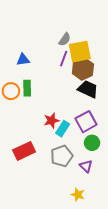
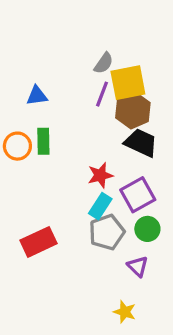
red star: (51, 121) -> (100, 175), moved
gray pentagon: (62, 156) -> (107, 232), moved

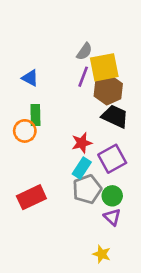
blue triangle: (37, 96) -> (30, 78), turned 36
orange circle: (17, 146) -> (25, 131), moved
green circle: (147, 229) -> (112, 196), moved

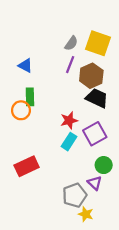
yellow square: (104, 67) -> (98, 43), moved, turned 30
gray pentagon: (87, 189) -> (75, 195), moved
green circle: (112, 196) -> (104, 165), moved

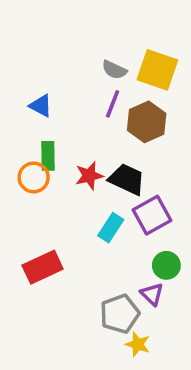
gray semicircle: (71, 43) -> (114, 70), turned 80
black trapezoid: (97, 98) -> (127, 179), moved
red star: (69, 120) -> (89, 176), moved

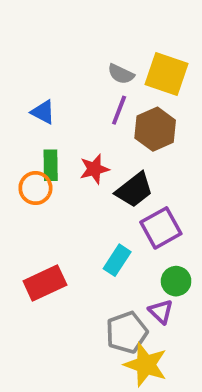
red star: (89, 176) -> (94, 169), moved
black trapezoid: (127, 179) -> (134, 190), turned 117
cyan rectangle: (111, 228) -> (117, 260), moved
yellow star: (138, 344) -> (146, 365), size x1.6

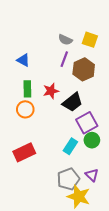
yellow square: (167, 74) -> (90, 40), size x0.7
orange circle: (35, 188) -> (25, 109), moved
cyan rectangle: (117, 260) -> (70, 146), moved
green circle: (176, 281) -> (92, 140), moved
purple triangle: (161, 312) -> (92, 175), moved

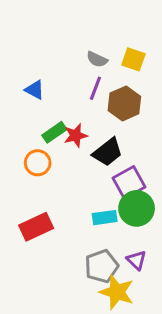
green rectangle: (27, 89) -> (54, 132), moved, turned 56
green circle: (92, 140) -> (137, 208), size x1.5
cyan rectangle: (70, 146) -> (105, 218), turned 49

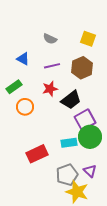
gray semicircle: (97, 59) -> (50, 39), moved
purple line: (95, 88) -> (52, 66), moved, turned 56
green rectangle: (54, 132) -> (14, 87), moved
red rectangle: (36, 227) -> (37, 154), moved

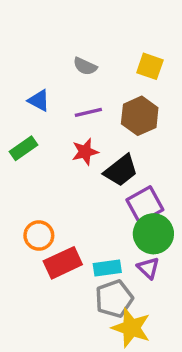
orange circle: (25, 107) -> (39, 235), moved
cyan rectangle: (69, 143) -> (107, 268), moved
purple triangle: (90, 171) -> (148, 268), moved

